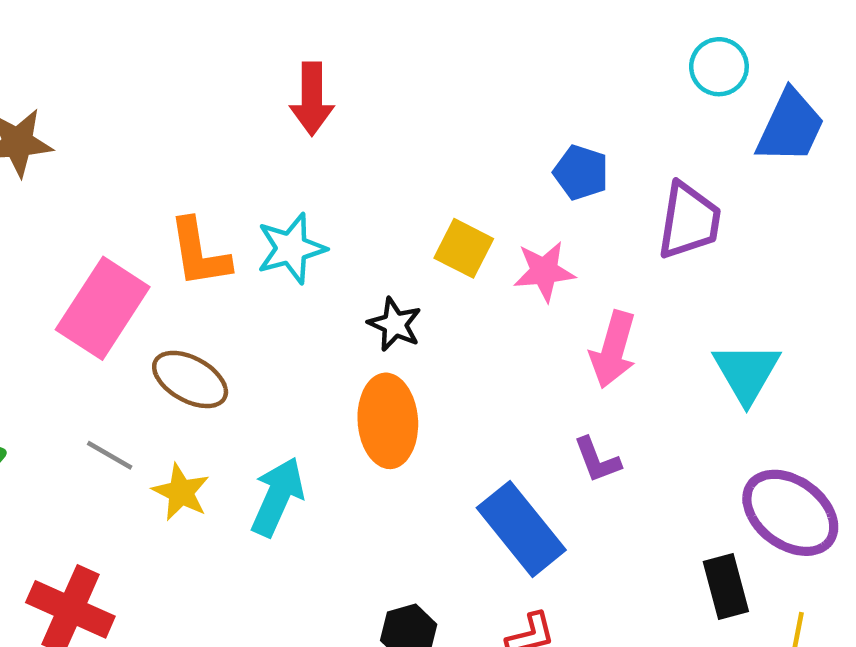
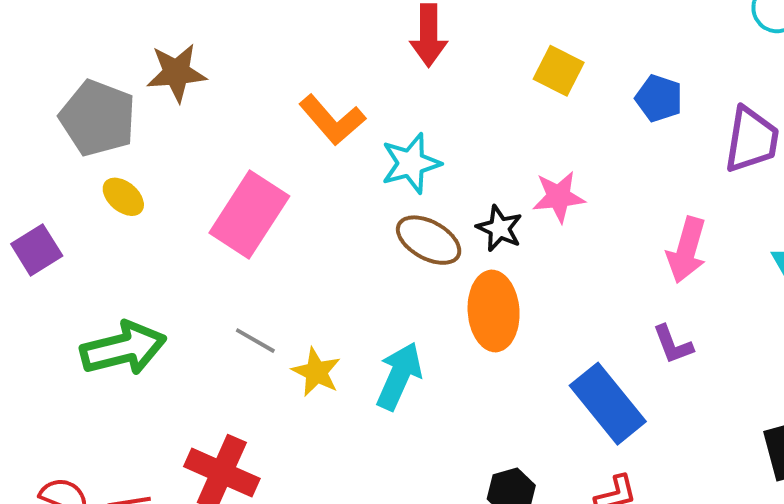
yellow square: (464, 248) -> (559, 71), moved
orange L-shape: (199, 253) -> (332, 120), moved, turned -32
pink star: (544, 271) -> (559, 197), moved
brown ellipse: (190, 379) -> (429, 240), moved

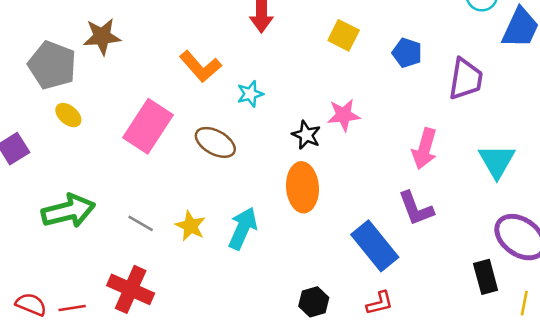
cyan star: (411, 163) -> (250, 94), size x0.7
brown ellipse: (429, 240) -> (215, 142), moved
gray line: (255, 341) -> (141, 223), moved
purple L-shape: (673, 344) -> (416, 208), size x1.4

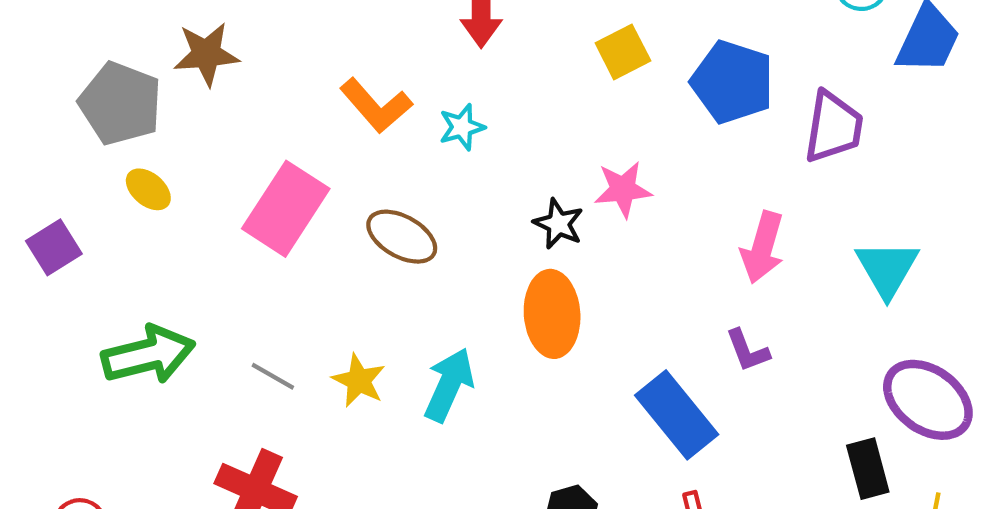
yellow square: (344, 35) -> (623, 52), turned 36
blue pentagon: (407, 53) -> (732, 82), size x1.6
cyan star: (250, 94) -> (462, 127), moved
purple L-shape: (416, 208) -> (748, 350), size x0.7

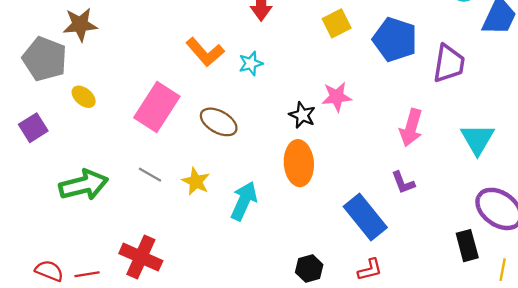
brown star: (206, 54) -> (80, 25), moved
gray pentagon: (120, 103) -> (45, 59), moved
gray line: (273, 376) -> (150, 175), moved
yellow star: (359, 381) -> (196, 181), moved

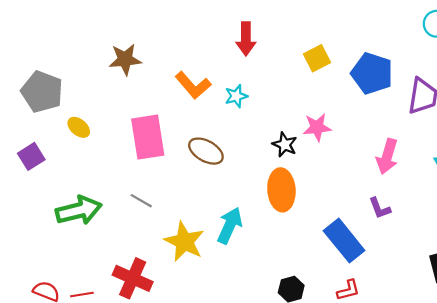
brown star: (80, 25) -> (125, 59), moved
pink rectangle: (157, 107) -> (148, 137), turned -42
yellow star: (196, 181) -> (184, 242), moved, size x1.5

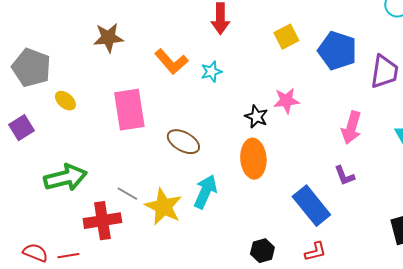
brown ellipse: (206, 151) -> (183, 142), moved
gray line: (141, 201) -> (127, 194), moved
red cross: (133, 278) -> (102, 221), moved, turned -33

